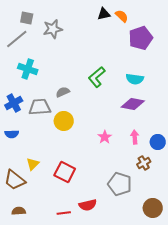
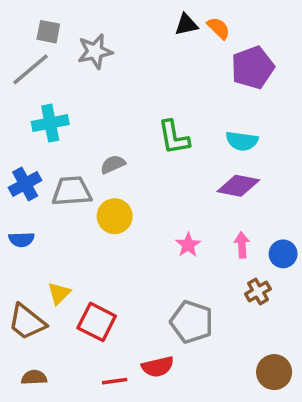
cyan cross: (28, 69) -> (50, 123), turned -30
green L-shape: (97, 77) -> (174, 137), turned -60
red square: (65, 172) -> (97, 322), moved
gray pentagon: (120, 184) -> (192, 322), moved

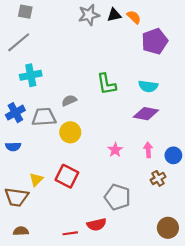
gray square: (48, 32) -> (25, 12), moved
gray star: (95, 51) -> (89, 15), moved
brown trapezoid: (27, 322) -> (16, 197), turned -30
red square: (97, 322) -> (67, 176), moved

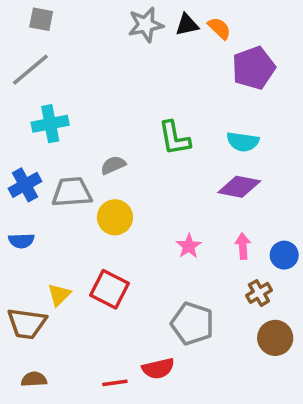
brown circle: (168, 228) -> (275, 338), moved

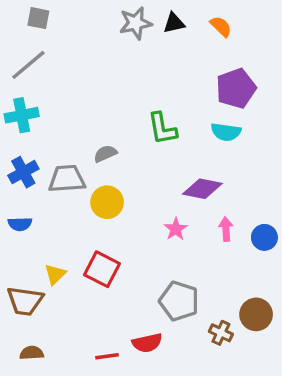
orange semicircle: (219, 28) -> (221, 26), moved
purple pentagon: (254, 68) -> (236, 88), moved
cyan cross: (50, 124) -> (22, 115), moved
purple diamond: (239, 187) -> (202, 189), moved
brown cross: (259, 293) -> (221, 333), moved, turned -35

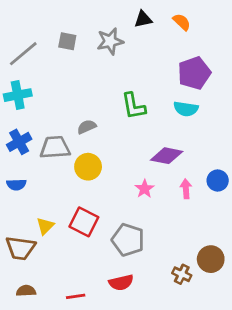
gray square: (38, 18) -> (67, 41), moved
gray star: (135, 23) -> (110, 41), moved
blue circle: (264, 237) -> (218, 181), moved
gray pentagon: (179, 301) -> (128, 240), moved
red line: (107, 356) -> (76, 296), moved

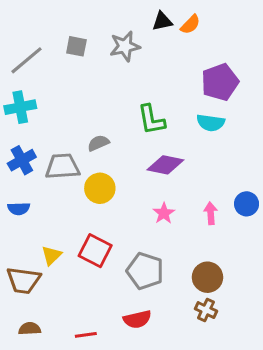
orange semicircle: (182, 22) -> (190, 24), moved, turned 90
purple diamond: (167, 156) -> (165, 165), moved
brown circle: (211, 259) -> (207, 277), moved

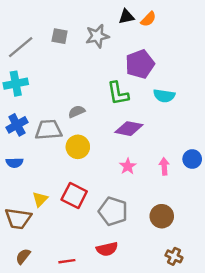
purple pentagon: (220, 82) -> (140, 64), moved
brown cross: (206, 310) -> (174, 256), moved
brown semicircle: (30, 329) -> (23, 256), turned -49

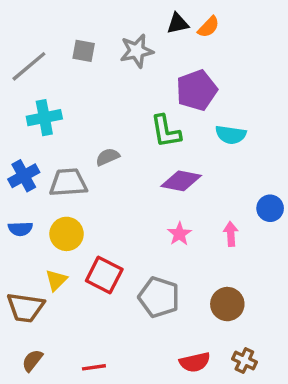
cyan cross: (16, 84) -> (44, 118), moved
yellow circle: (78, 147) -> (67, 234), moved
blue circle: (192, 159) -> (270, 208), moved
red semicircle: (107, 249) -> (195, 362), moved

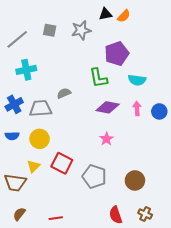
blue circle: (270, 208) -> (159, 111), moved
pink arrow: (231, 234) -> (137, 108), moved
red semicircle: (195, 362) -> (116, 215), turned 84

